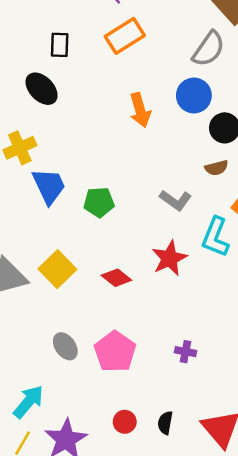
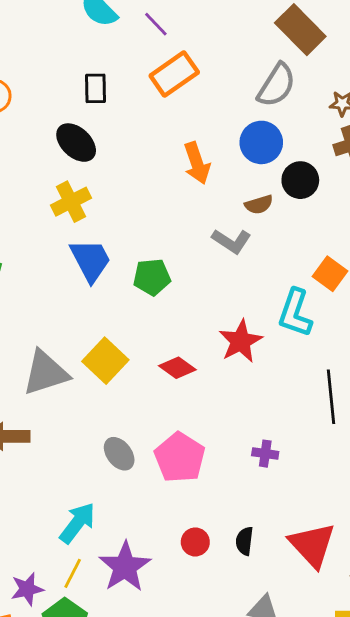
yellow cross: (20, 148) -> (71, 202), moved
brown semicircle: (216, 168) -> (259, 205), moved
gray L-shape: (176, 200) -> (231, 241), moved

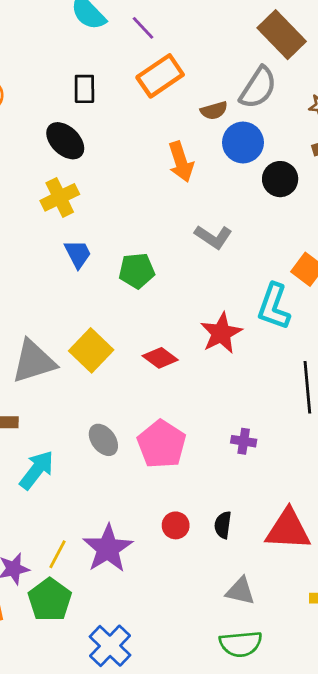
brown semicircle: (259, 205) -> (214, 111), moved
blue trapezoid: (90, 260) -> (78, 254), size x0.7
cyan arrow: (77, 523) -> (37, 470), moved
red triangle: (312, 545) -> (288, 529), turned -45

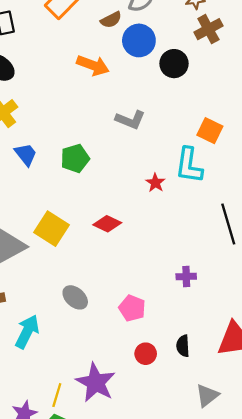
orange arrow: (181, 162) -> (93, 65), turned -40
red star: (221, 333) -> (155, 183), moved, size x0.6
pink pentagon: (162, 444) -> (132, 308), moved, size x0.7
gray triangle: (240, 591) -> (207, 395), turned -40

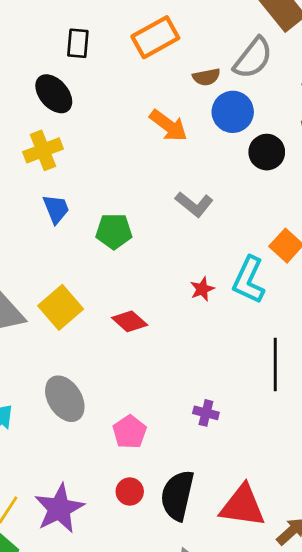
gray ellipse: (75, 297) -> (65, 399), size x1.4
black semicircle: (183, 346) -> (177, 495), size x1.8

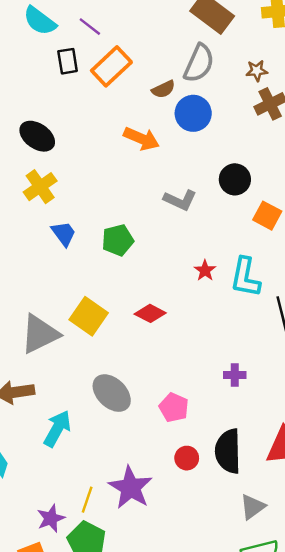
black rectangle: (78, 43) -> (68, 61), moved
black circle: (267, 152) -> (235, 179), moved
cyan L-shape: (249, 280) -> (245, 277), moved

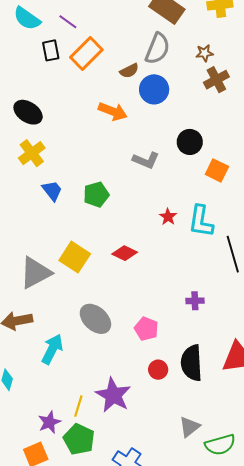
gray triangle: (253, 507) -> (189, 427), moved

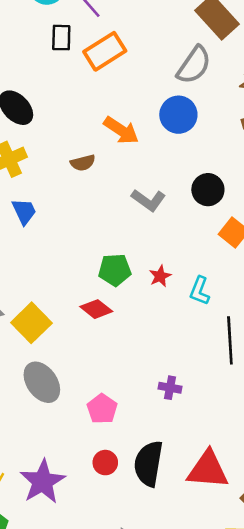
brown semicircle: (129, 71) -> (83, 163), moved
green pentagon: (96, 195) -> (115, 270), moved
cyan L-shape: (201, 221) -> (200, 291), size x0.7
yellow square: (75, 257) -> (31, 323), moved

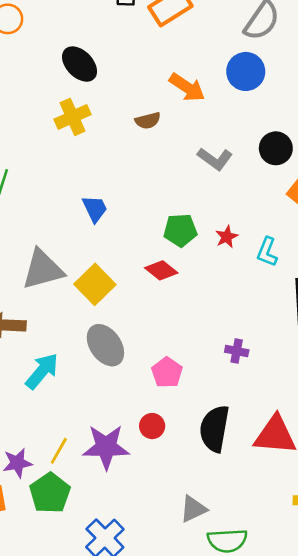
blue trapezoid: (24, 211) -> (95, 209), moved
red circle: (105, 463) -> (152, 426), moved
purple star: (43, 482) -> (106, 447), turned 30

